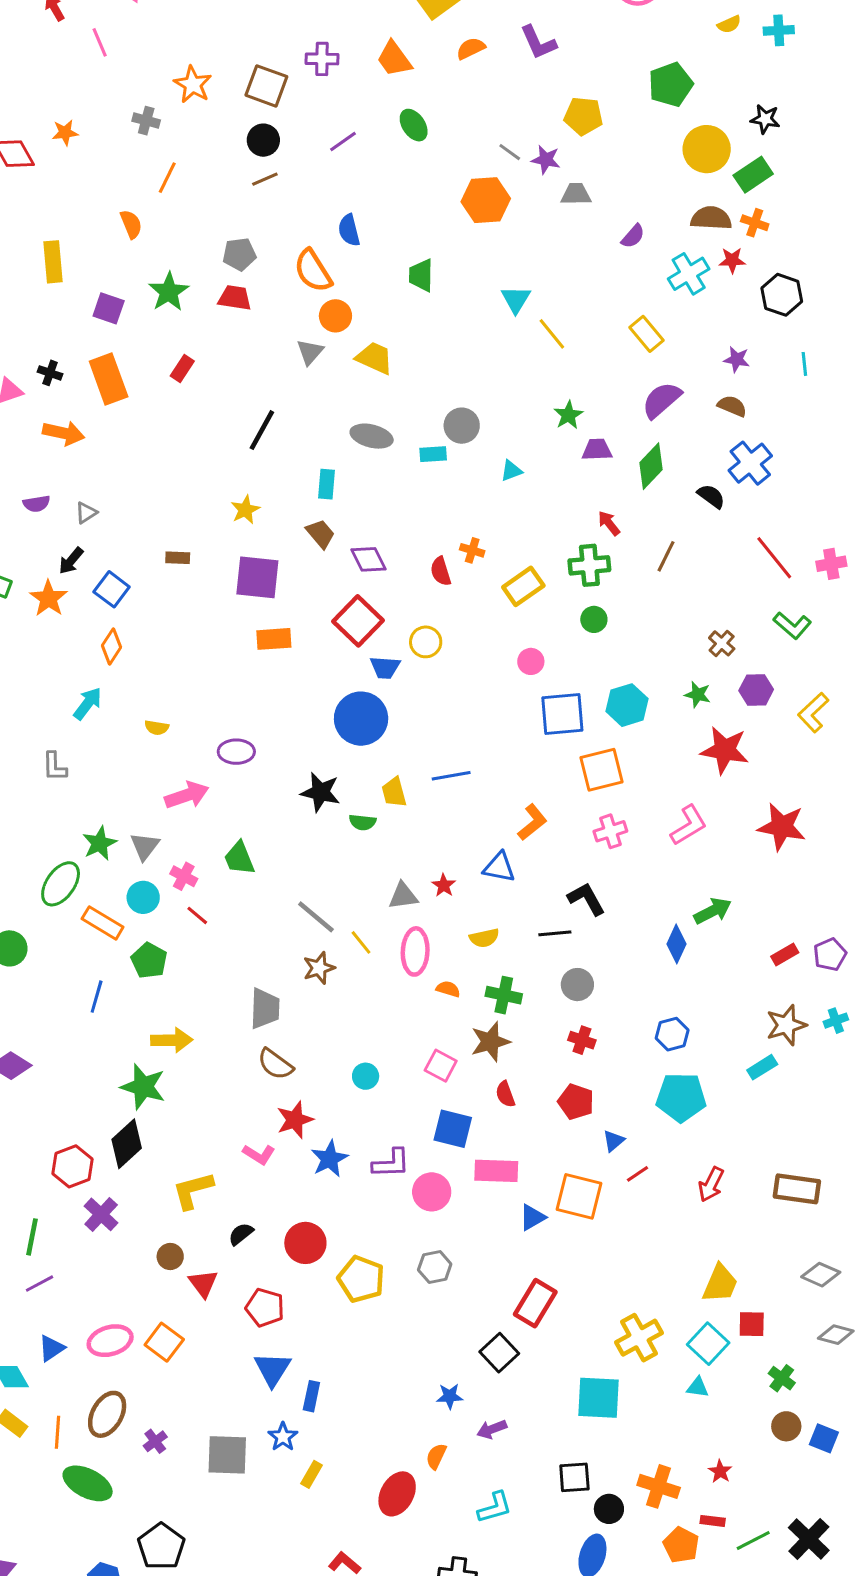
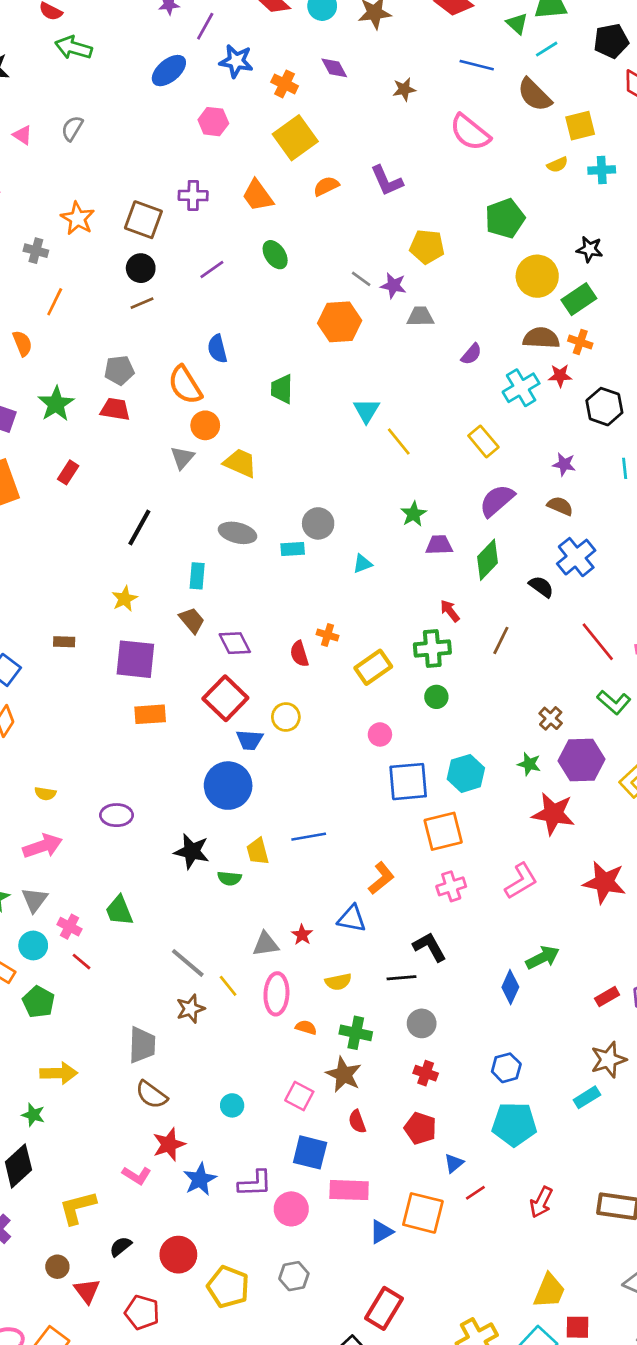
purple hexagon: (756, 690) -> (582, 760), size x1.5
pink arrow: (187, 795) -> (43, 846), moved
brown star: (490, 1042) -> (344, 1075), turned -30
green star: (143, 1087) -> (33, 1115), size x0.6

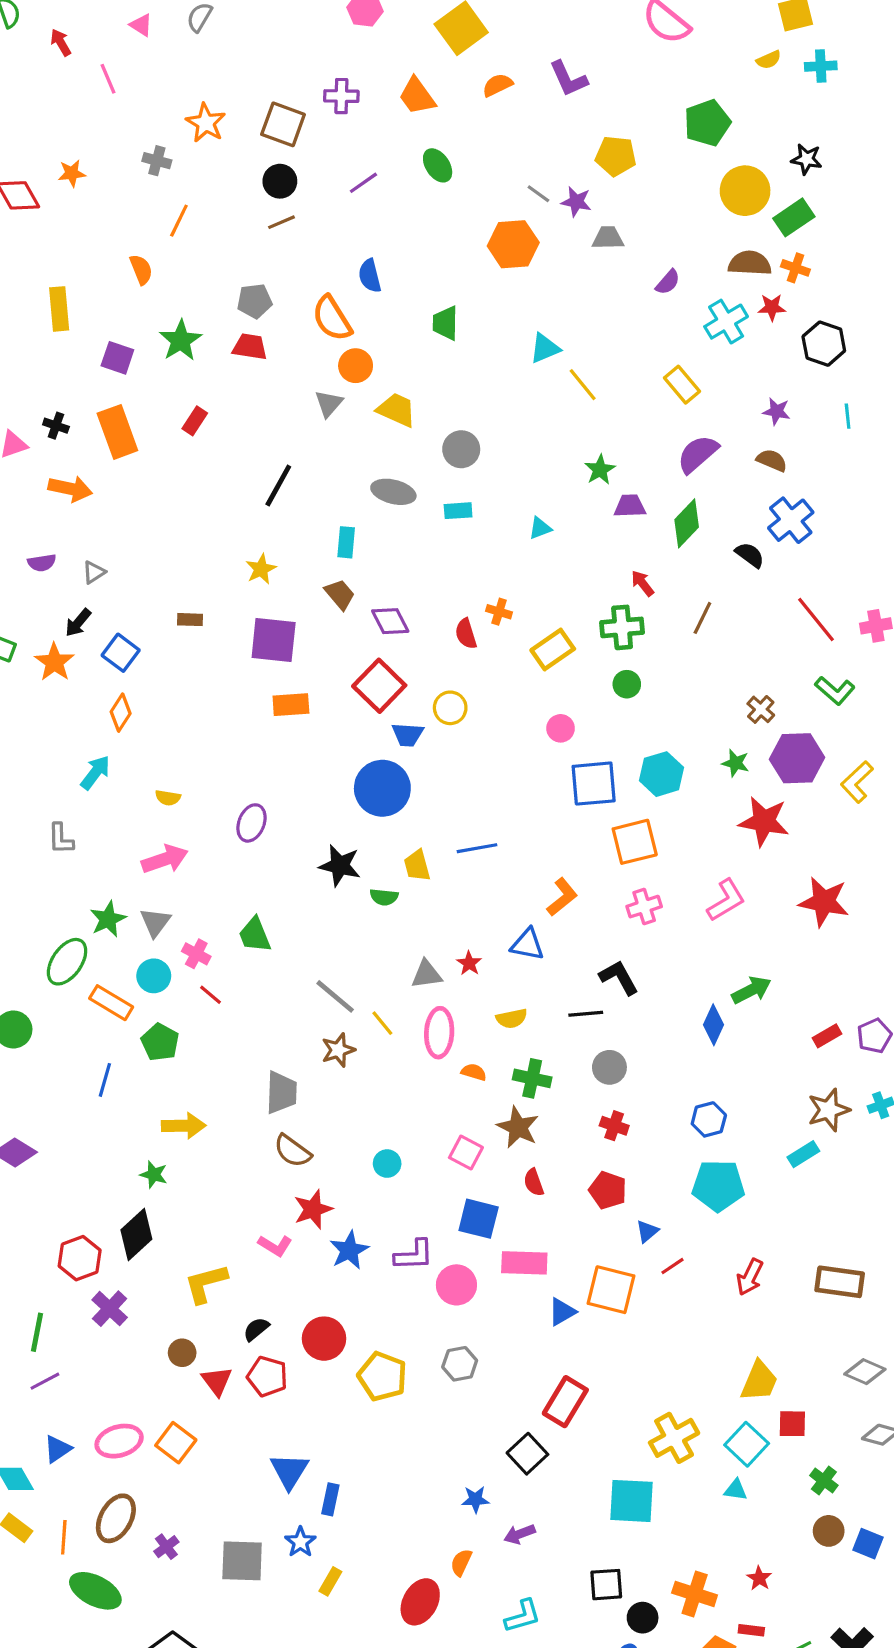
cyan triangle: (367, 411) -> (545, 348), turned 36
gray circle: (318, 523) -> (461, 449), moved
purple ellipse: (117, 815) -> (251, 823), turned -68
red pentagon: (142, 1312) -> (267, 1376), moved

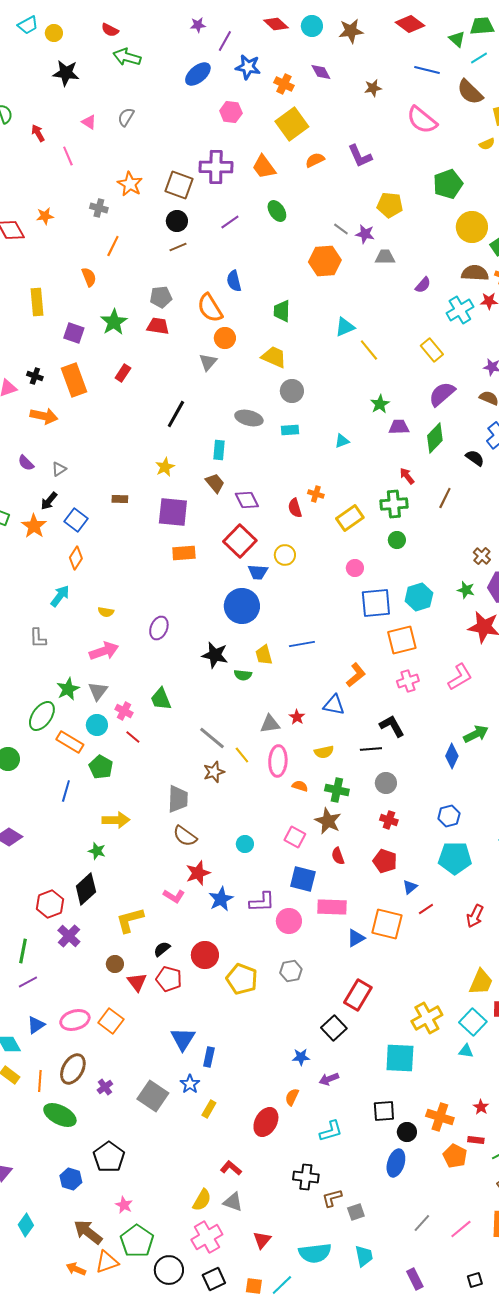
purple cross: (341, 96) -> (216, 167), size x1.5
yellow trapezoid: (397, 410) -> (274, 357), moved
purple semicircle: (42, 563) -> (26, 463), turned 54
gray square: (242, 1561) -> (153, 1096), turned 32

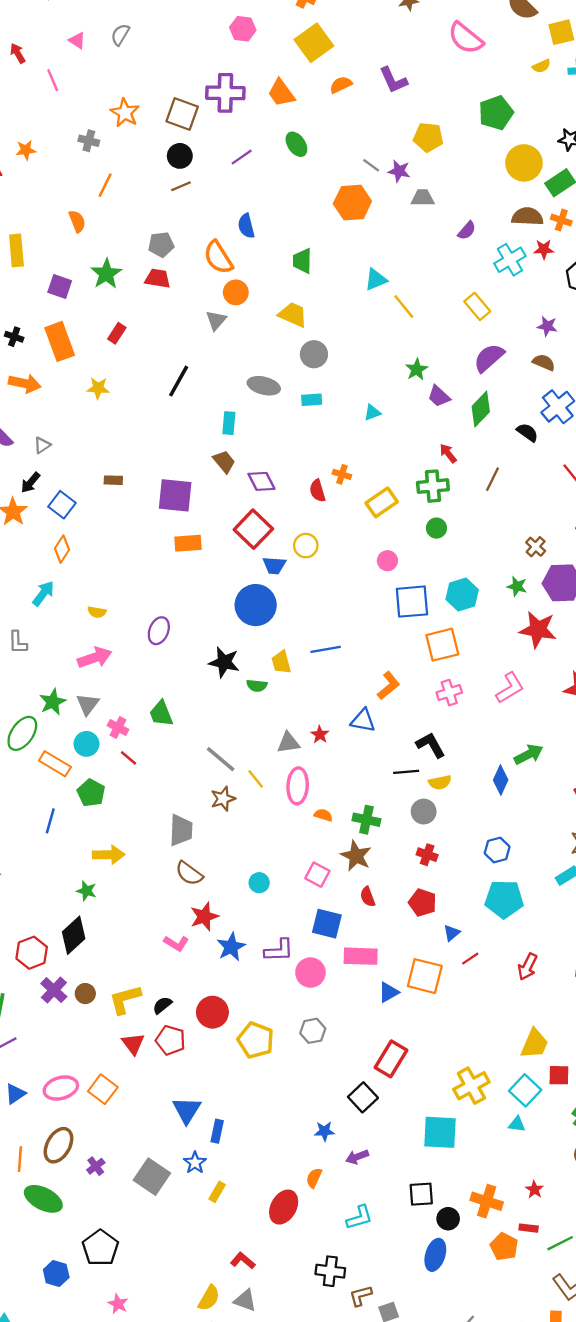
purple trapezoid: (399, 427) -> (439, 396), turned -135
yellow star: (165, 467) -> (98, 388), moved, turned 30
yellow semicircle: (324, 752) -> (440, 782), moved
yellow L-shape: (130, 920) -> (125, 999), moved
brown circle: (115, 964) -> (85, 994), moved

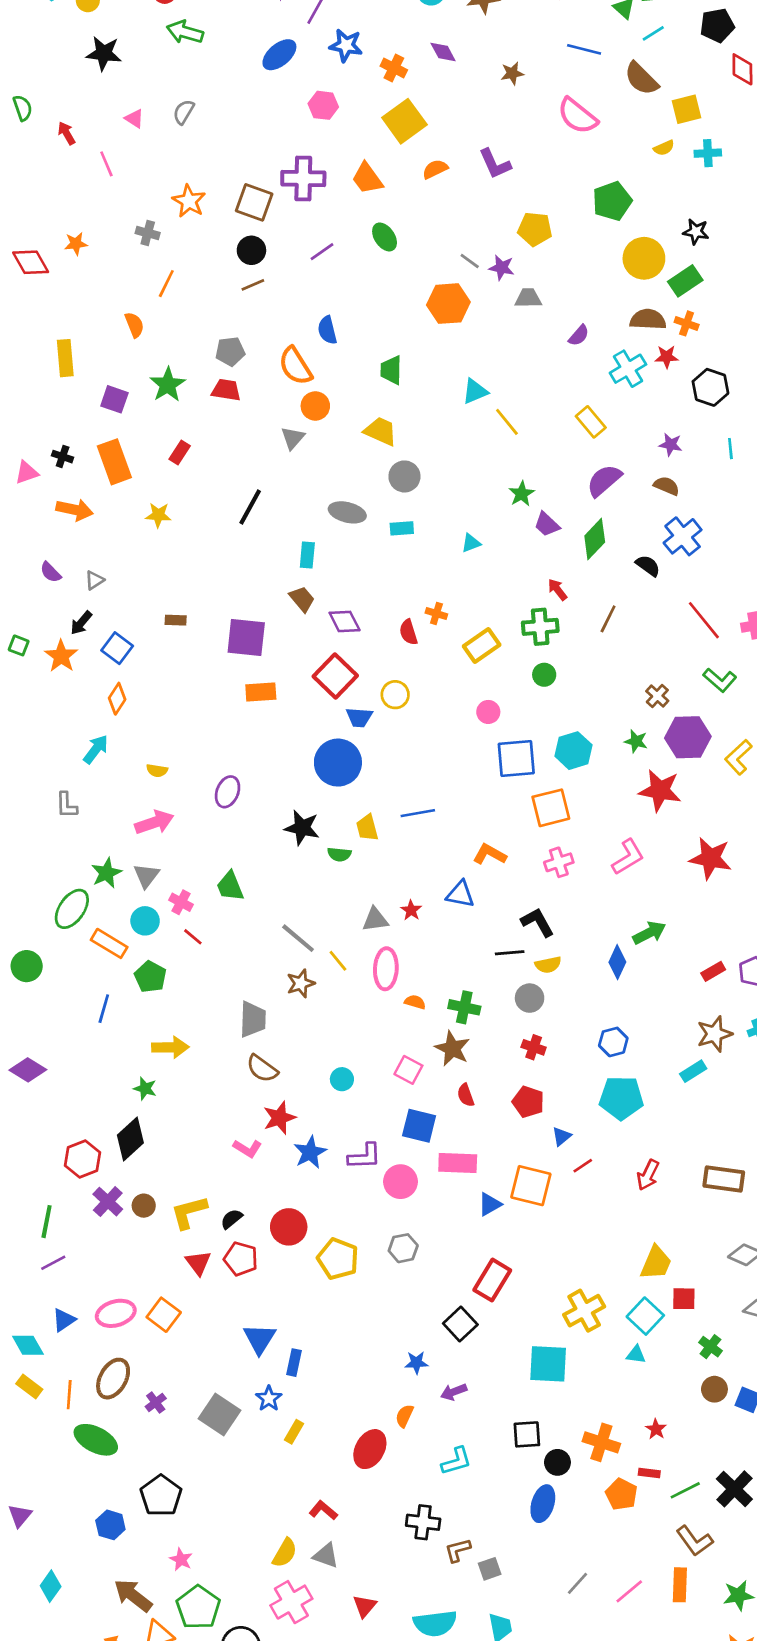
orange L-shape: (389, 686) -> (490, 854), turned -112

